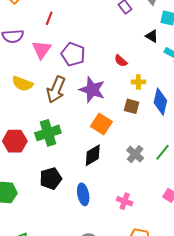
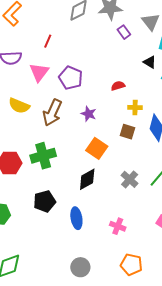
red semicircle: (121, 61) -> (118, 86), turned 120
purple star: (92, 90) -> (89, 114), size x0.6

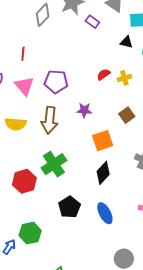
yellow cross: (135, 107) -> (124, 78), moved
brown square: (127, 132) -> (127, 115), turned -35
orange square: (97, 148) -> (103, 141), turned -35

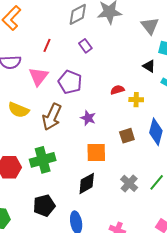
purple rectangle: (92, 22) -> (85, 46), moved

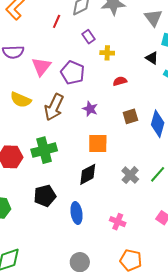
red line: (47, 45) -> (57, 21), moved
yellow cross: (136, 100) -> (107, 53), moved
brown square: (127, 136) -> (130, 116), moved

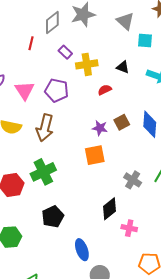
yellow cross: (107, 53) -> (87, 64), size x1.5
black triangle: (152, 58) -> (123, 67), moved
purple star: (90, 109) -> (100, 128), moved
black diamond: (88, 174) -> (110, 209), moved
blue ellipse: (77, 213) -> (82, 250), moved

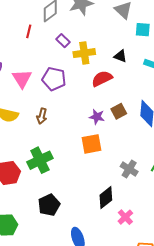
red semicircle: (105, 90) -> (102, 79), size x1.5
brown arrow: (45, 128) -> (42, 116), size x0.6
pink cross: (129, 228) -> (125, 217), turned 35

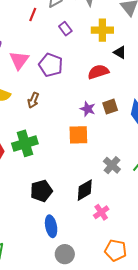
yellow cross: (84, 53) -> (102, 30), moved
black pentagon: (49, 205) -> (41, 191), moved

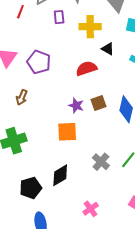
purple rectangle: (65, 29) -> (59, 17), moved, turned 32
black diamond: (85, 190) -> (60, 175), moved

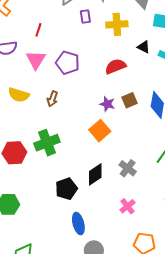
red line: (20, 12) -> (38, 30), moved
black triangle: (108, 49) -> (144, 47), moved
orange square: (67, 132) -> (100, 131), turned -35
gray cross: (101, 162) -> (128, 168), moved

